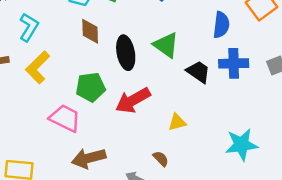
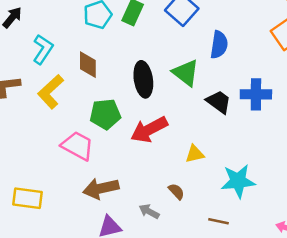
blue semicircle: (221, 25) -> (219, 45), moved
brown diamond: (90, 31) -> (88, 65), moved
cyan star: (241, 145) -> (238, 181), moved

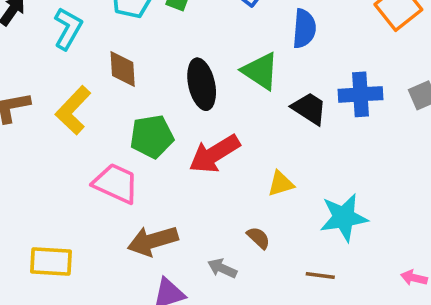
cyan L-shape: (43, 49) -> (68, 29), moved

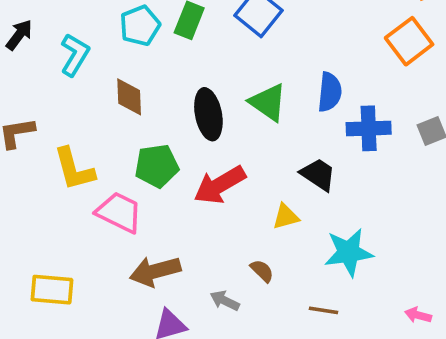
blue semicircle: (304, 29) -> (330, 92), moved
black trapezoid: (309, 108) -> (318, 174), moved
yellow L-shape: (73, 110) -> (74, 169), moved, turned -60

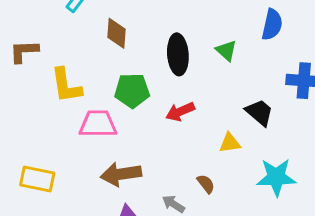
blue semicircle: (330, 92) -> (272, 25), moved
green triangle: (268, 102) -> (226, 50), size x0.7
red arrow: (220, 185) -> (180, 112), size x0.7
pink trapezoid: (119, 212) -> (98, 124), turned -33

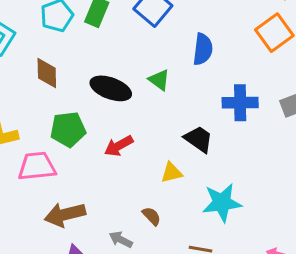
black ellipse: (178, 54) -> (111, 88), turned -60

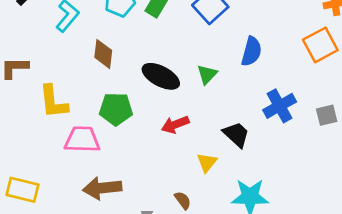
green triangle: (159, 80) -> (207, 74), turned 30
blue cross: (240, 103) -> (280, 106), turned -36
red arrow: (119, 146) -> (175, 125), moved
yellow triangle: (172, 173) -> (207, 162), turned -45

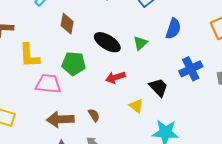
yellow triangle: (207, 162) -> (136, 106), turned -35
brown semicircle: (183, 200) -> (94, 115), moved

